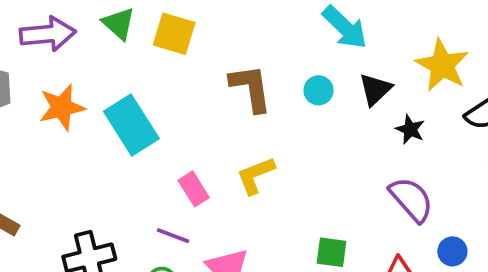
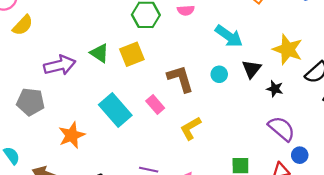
yellow square: (174, 34) -> (132, 54), turned -30
orange star: (62, 107) -> (72, 135), moved
pink rectangle: (194, 189) -> (155, 104), moved
blue circle: (452, 251) -> (300, 155), moved

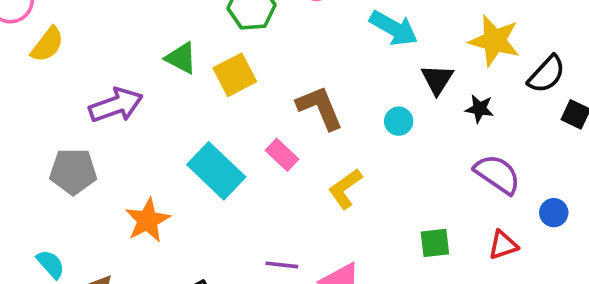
green triangle: (99, 53) -> (181, 58), moved
cyan circle: (219, 74) -> (399, 121), moved
blue circle: (300, 155) -> (554, 213), moved

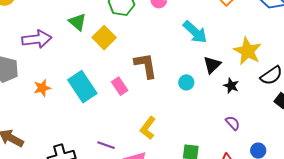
yellow square: (235, 75) -> (104, 38), turned -30
purple semicircle: (497, 174) -> (233, 123), size x0.6
yellow L-shape: (345, 189) -> (148, 128), moved, turned -30
orange star: (148, 220) -> (42, 88), moved, size x0.7

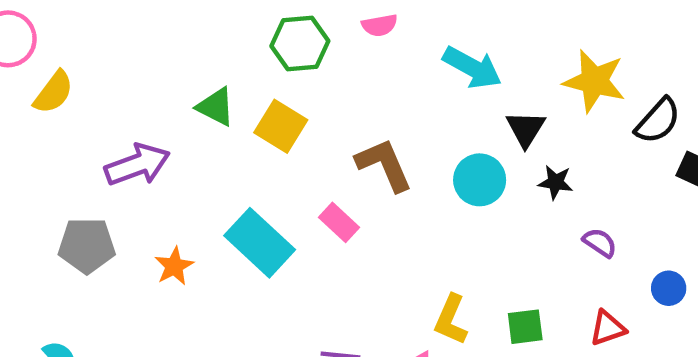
cyan circle: (186, 82) -> (480, 180), size x1.5
black star: (231, 86) -> (556, 182), moved
yellow L-shape: (148, 128) -> (451, 320), moved

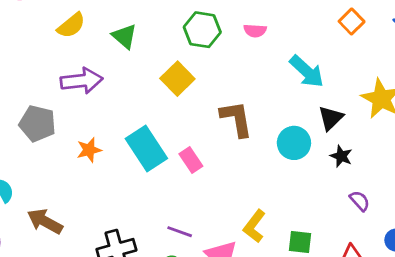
yellow semicircle: (54, 92) -> (71, 25), moved
green triangle: (216, 107) -> (124, 36), moved
pink rectangle: (339, 222) -> (191, 160), moved

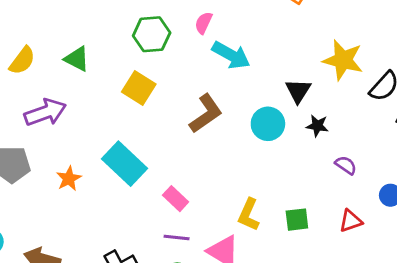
pink semicircle: (255, 31) -> (204, 23), turned 125
cyan arrow: (307, 71) -> (231, 55), moved
brown L-shape: (236, 119) -> (206, 114), turned 78
pink rectangle: (191, 160) -> (176, 199), moved

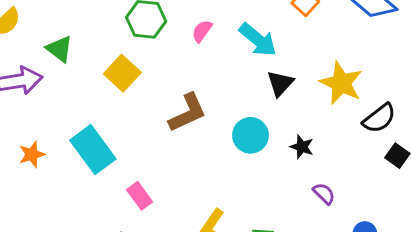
pink semicircle: (204, 23) -> (202, 31), moved
cyan arrow: (231, 55) -> (258, 40), moved
green triangle: (77, 59) -> (59, 49), moved
black triangle: (298, 91) -> (280, 83), moved

